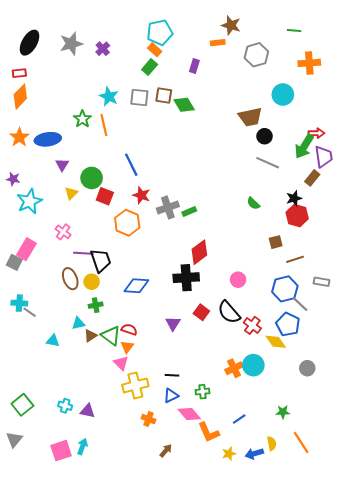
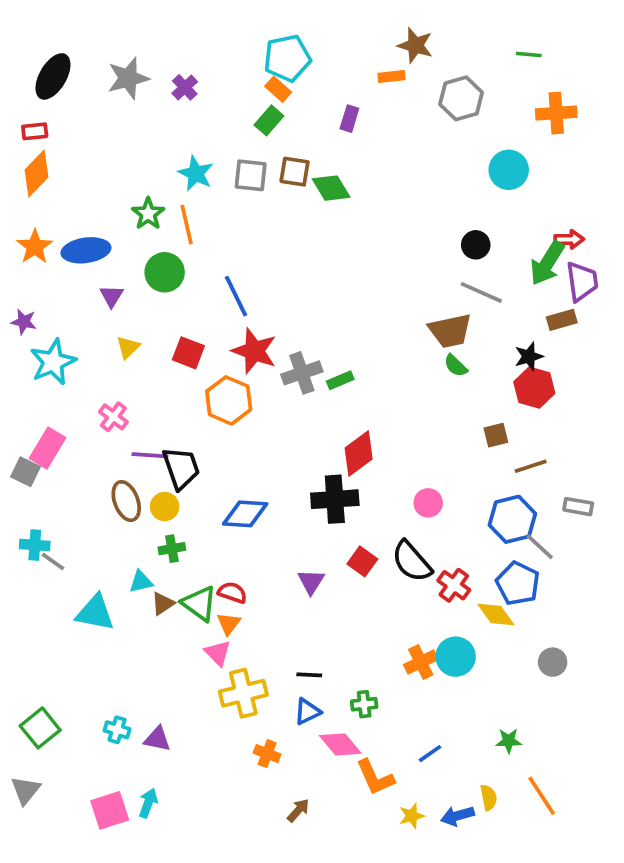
brown trapezoid: (250, 117) -> (450, 331), moved
green circle: (92, 178) -> (165, 272), moved
brown rectangle: (312, 178) -> (562, 320), turned 35
red star: (141, 195) -> (254, 351), size x1.4
cyan triangle: (53, 341) -> (95, 613), size x1.6

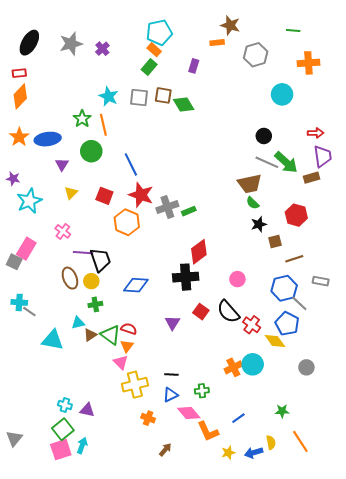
green arrow: (547, 263) -> (286, 162), moved, turned -80
black star: (529, 356) -> (259, 224), moved
green square: (40, 728) -> (63, 429), moved

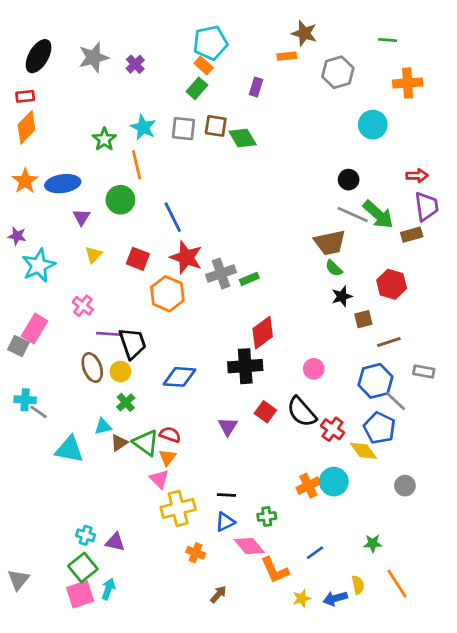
green star: (82, 119) -> (104, 139), moved
green cross: (95, 304) -> (126, 402), turned -32

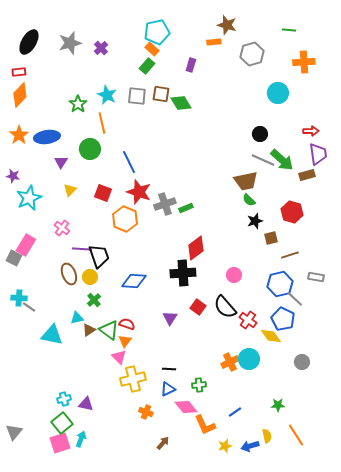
cyan cross: (86, 535) -> (64, 399), turned -32

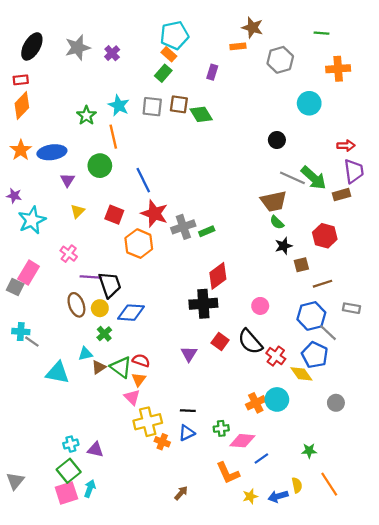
black circle: (260, 134) -> (277, 140), moved
blue diamond: (134, 281) -> (131, 313), moved
pink diamond: (186, 407) -> (242, 441), moved, turned -45
orange cross: (146, 412) -> (162, 442), moved

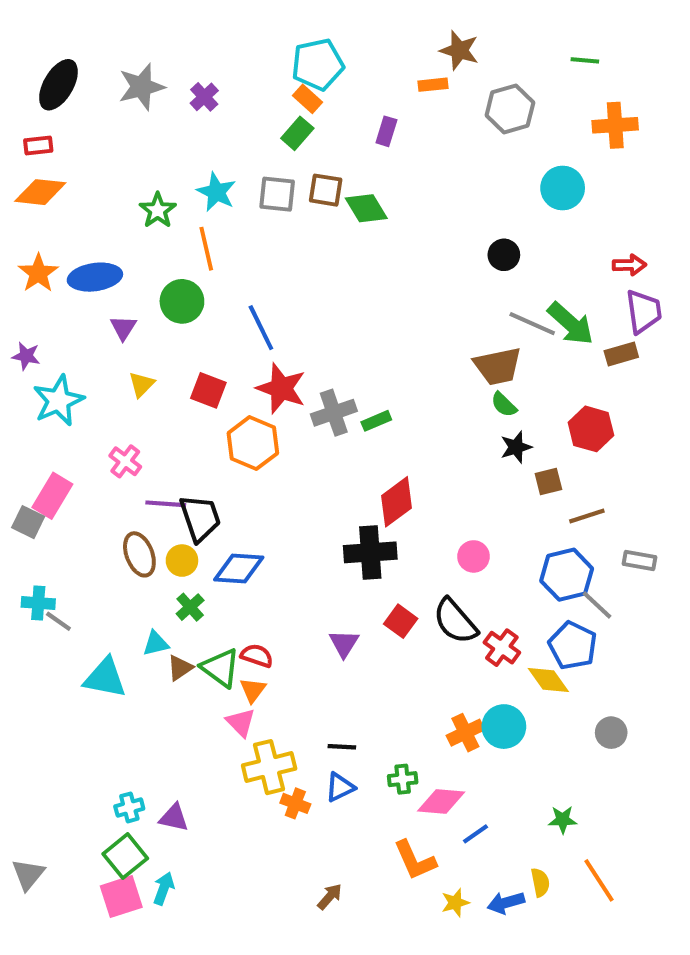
orange diamond: (22, 105) -> (40, 192), turned 52

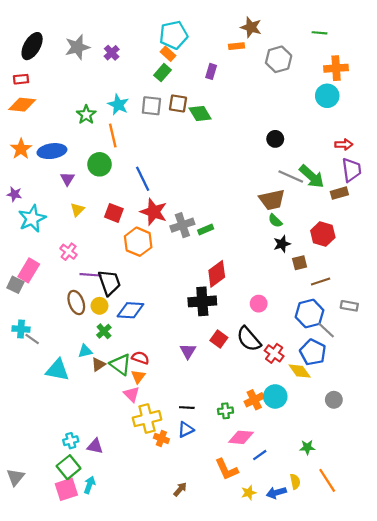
cyan circle: (563, 188) -> (327, 96), moved
green cross: (403, 779) -> (225, 411), moved

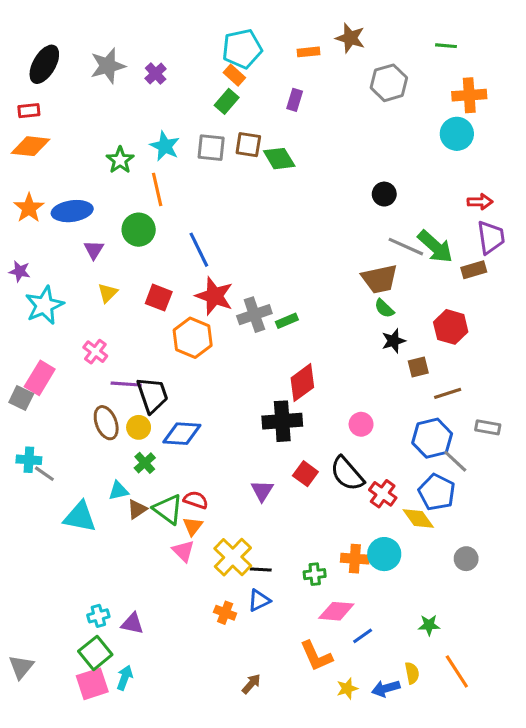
orange rectangle: (237, 46) -> (309, 52), moved
orange cross: (254, 400) -> (355, 559), turned 30
yellow cross: (147, 419) -> (233, 557), moved, turned -32

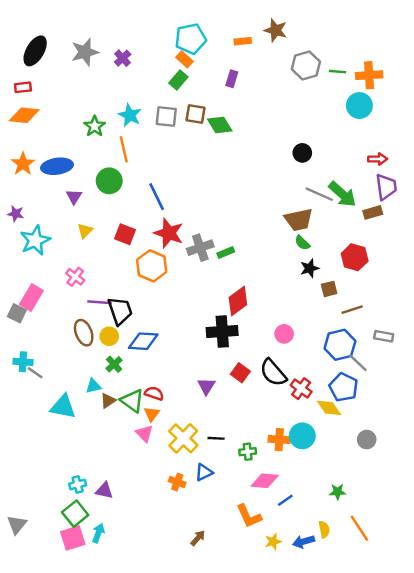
green line: (446, 46) -> (338, 72), moved
black line: (261, 569) -> (216, 438), moved

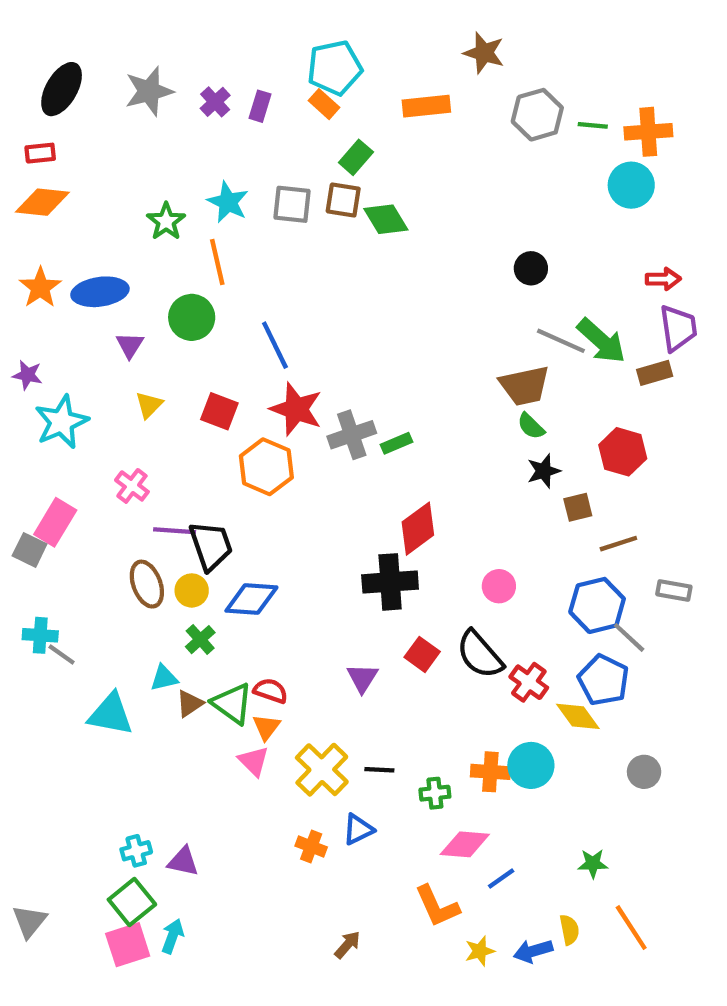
orange rectangle: (243, 41) -> (426, 106), moved, size x1.5
purple rectangle: (232, 79) -> (260, 106), moved
green rectangle: (178, 80) -> (356, 157), moved

